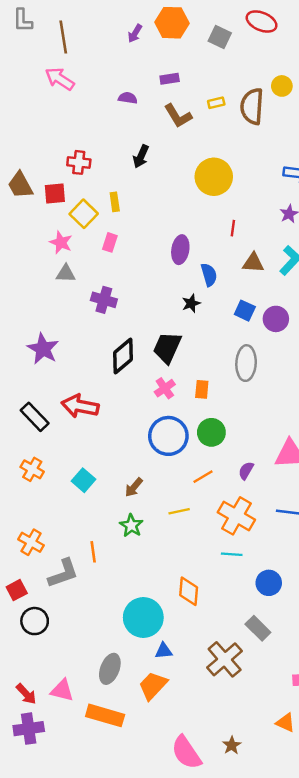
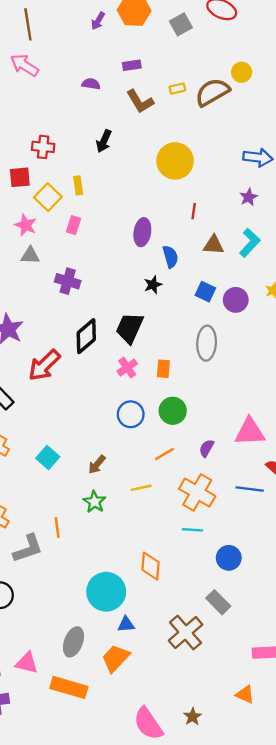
gray square: (220, 37) -> (181, 24), turned 35
brown semicircle: (252, 106) -> (212, 92), turned 56
red arrow: (80, 406) -> (44, 365), moved, turned -56
blue circle: (168, 436) -> (131, 414), size x0.7

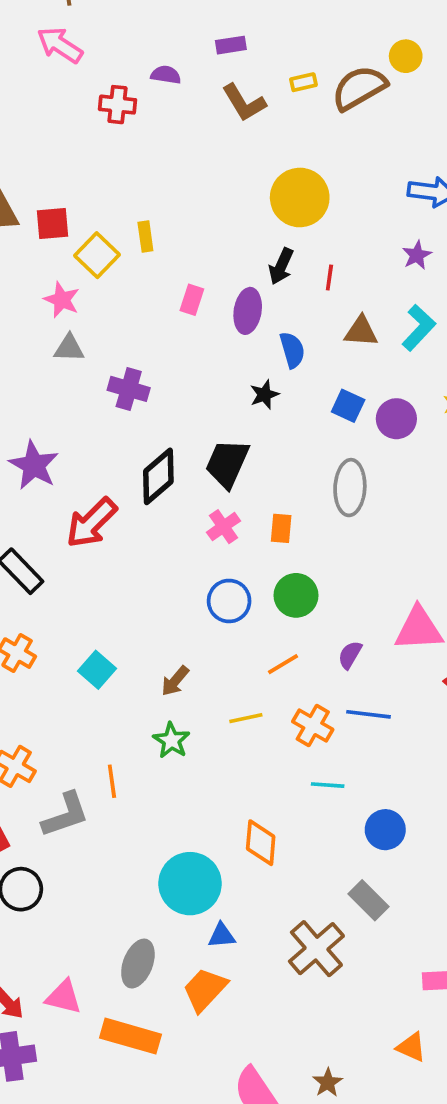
black arrow: (104, 141) -> (281, 266), moved
red cross: (43, 147) -> (118, 105), moved
pink rectangle: (73, 225) -> (192, 300), moved
blue line: (250, 489) -> (369, 714), moved
orange cross: (197, 492) -> (313, 726), moved, size x0.7

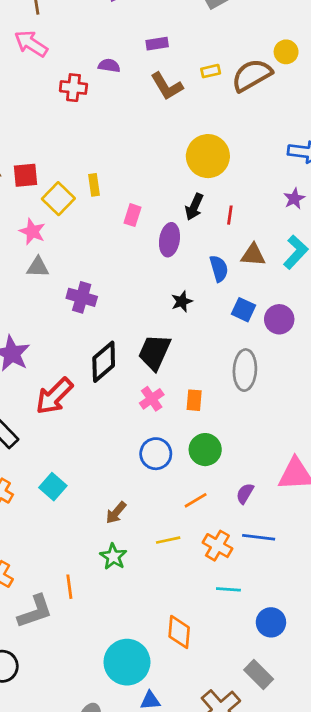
pink rectangle: (192, 300) -> (132, 215), moved
blue semicircle: (292, 350) -> (219, 269), moved
cyan square: (97, 670) -> (53, 487), moved

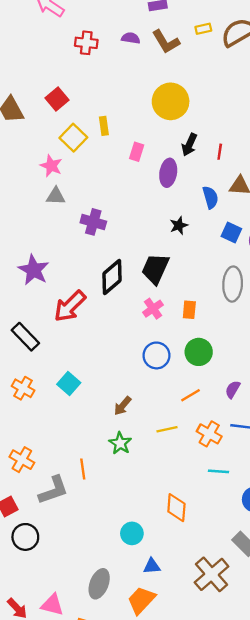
purple semicircle: (109, 66) -> (131, 38), moved
yellow circle: (208, 156) -> (171, 101), moved
red square: (25, 175) -> (57, 99), moved, turned -35
cyan circle: (127, 662) -> (132, 533), size x0.6

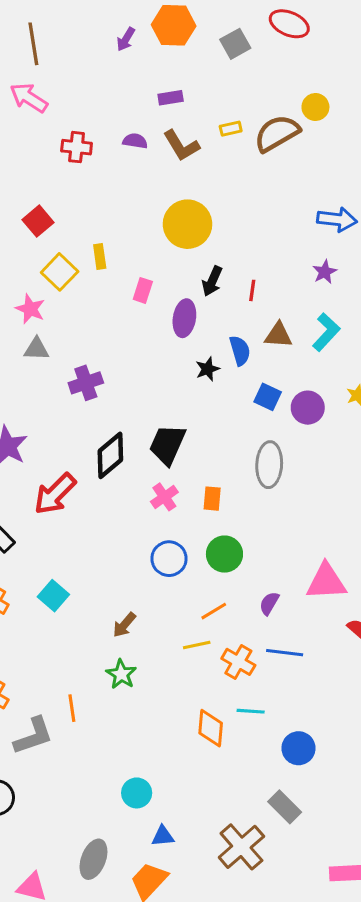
purple cross: (93, 222) -> (86, 383), turned -35
black star: (179, 225) -> (208, 369), moved
yellow line: (167, 429) -> (197, 645), moved
orange diamond: (176, 508) -> (211, 728), moved

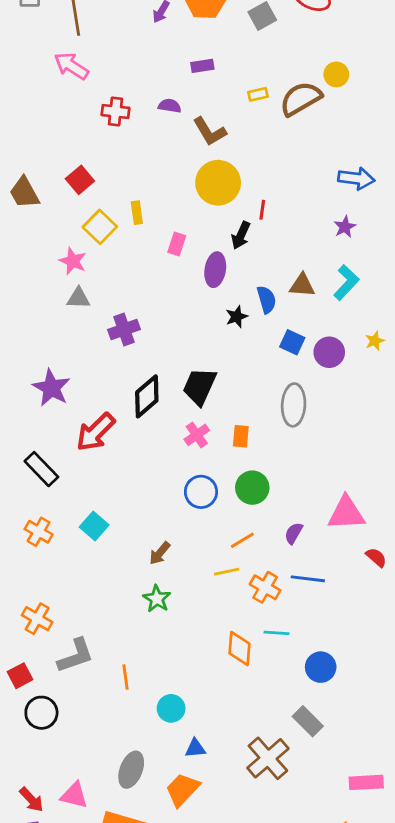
brown L-shape: (181, 146) -> (210, 131), moved
red line: (252, 290) -> (262, 210), moved
orange line: (72, 708) -> (125, 677), moved

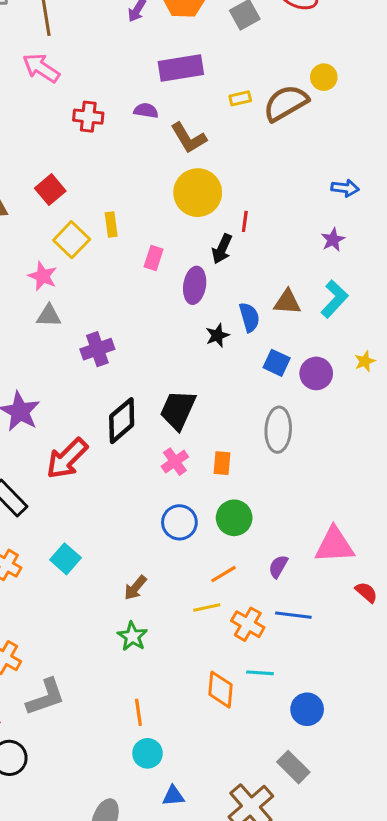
purple rectangle: (202, 66) -> (181, 68), size x1.8
blue arrow: (356, 178) -> (345, 188), size x0.7
orange line: (125, 677) -> (138, 712), moved

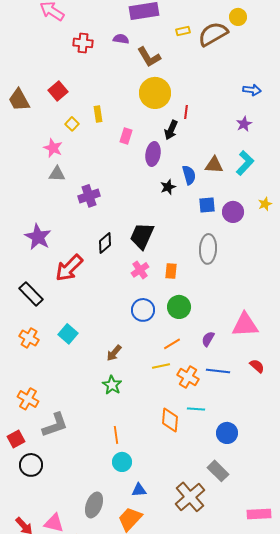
yellow square: (72, 240) -> (72, 124), size x0.6
blue square: (277, 363) -> (207, 205), turned -30
black diamond: (122, 421) -> (105, 243), size x0.7
red semicircle: (366, 592) -> (257, 366), moved

